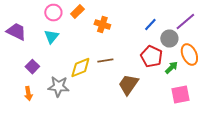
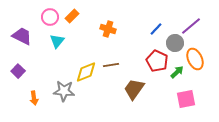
pink circle: (53, 12) -> (50, 17), moved
orange rectangle: (77, 12) -> (72, 16), moved
purple square: (32, 66) -> (18, 71), moved

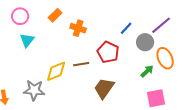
orange rectangle: (72, 16) -> (55, 15), moved
red pentagon: (157, 61) -> (108, 52), moved

